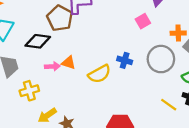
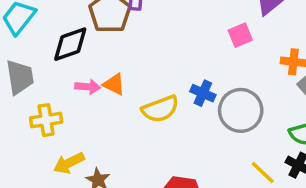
black diamond: (38, 41) -> (70, 44), turned -35
gray circle: (161, 59) -> (241, 110), moved

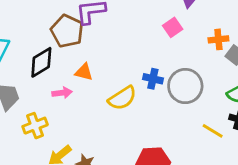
orange triangle: (114, 84) -> (84, 72), moved

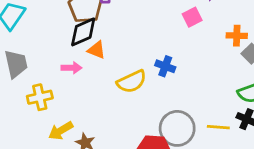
black diamond: (41, 62) -> (83, 32), moved
gray circle: (185, 86) -> (177, 128), moved
yellow line: (213, 131) -> (218, 127), turned -35

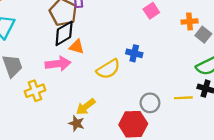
pink arrow: (72, 68) -> (58, 64), size x1.5
gray circle: (177, 128) -> (150, 103), size x0.7
yellow arrow: (61, 131) -> (86, 107), moved

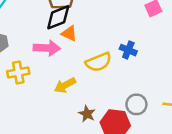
yellow arrow: (86, 107) -> (65, 85), moved
brown star: (76, 123) -> (87, 114), moved

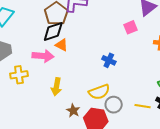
yellow semicircle: (99, 62) -> (99, 92), moved
yellow arrow: (65, 85) -> (56, 87), turned -54

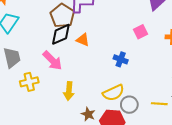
pink square: (131, 27) -> (140, 32), moved
orange triangle: (62, 45) -> (83, 40), moved
pink arrow: (43, 56) -> (52, 60), turned 45

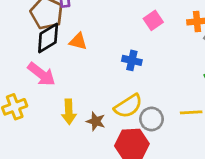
brown star: (88, 114) -> (96, 121), moved

